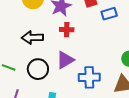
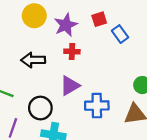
blue rectangle: (109, 14) -> (120, 34), turned 70
black circle: (38, 69) -> (40, 108), moved

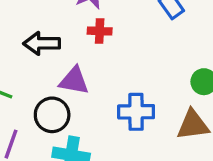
purple triangle: (70, 86) -> (74, 81), moved, turned 40

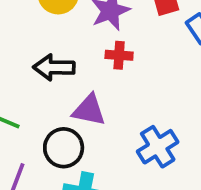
blue cross: (136, 112) -> (158, 147), turned -33

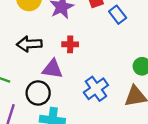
red cross: (119, 55) -> (70, 44), moved

